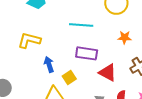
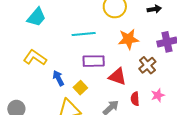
orange star: (125, 37) -> (128, 39), size x1.5
yellow L-shape: (29, 40) -> (35, 58), turned 30

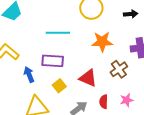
purple rectangle: (94, 61) -> (53, 61), moved
yellow square: (80, 88) -> (59, 86), moved

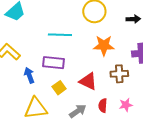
brown cross: (119, 69) -> (119, 74), turned 30

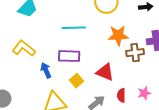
brown cross: (119, 74) -> (135, 53), moved

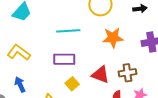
brown cross: (135, 53) -> (127, 73), moved
blue arrow: (46, 70) -> (20, 84), moved

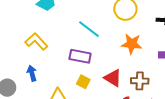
cyan line: (68, 31) -> (89, 29), turned 30
yellow square: (72, 84) -> (83, 82), turned -32

